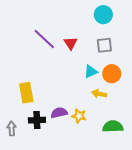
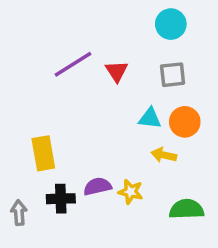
purple line: (44, 39) -> (73, 64), turned -75
cyan triangle: (91, 72) -> (150, 118), turned 32

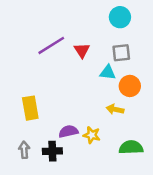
cyan triangle: (150, 118) -> (108, 72), moved
black cross: (61, 199) -> (52, 151), moved
gray arrow: (19, 213) -> (24, 150), moved

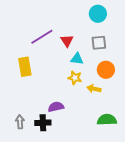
cyan triangle: (108, 72) -> (77, 59), moved
yellow rectangle: (30, 108) -> (25, 67), moved
yellow star: (92, 135) -> (75, 78), moved

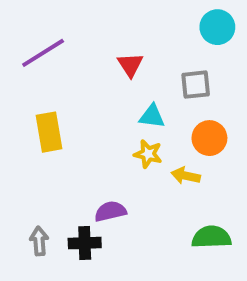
cyan circle: (98, 14) -> (217, 27), moved
purple line: (42, 37) -> (43, 53), moved
red triangle: (67, 41) -> (130, 65), moved

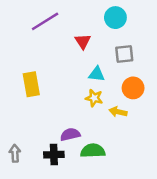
cyan circle: (217, 27) -> (115, 18), moved
purple line: (43, 53) -> (45, 21), moved
green semicircle: (211, 237) -> (93, 151), moved
gray arrow: (39, 241) -> (15, 153), moved

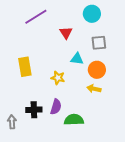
orange circle: (133, 88) -> (97, 70), moved
yellow star: (94, 98) -> (58, 78), moved
purple semicircle: (70, 134) -> (56, 107), turned 119
black cross: (54, 155) -> (34, 110), moved

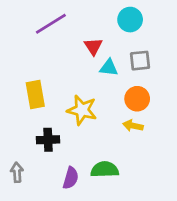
cyan triangle: (77, 59) -> (109, 68), moved
yellow star: (58, 78) -> (82, 110), size x1.5
purple semicircle: (56, 107) -> (71, 178), moved
black cross: (34, 110) -> (48, 140), moved

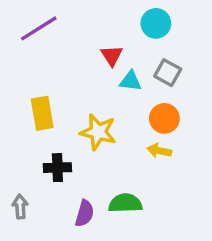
purple line: (51, 24) -> (39, 28), moved
gray square: (140, 61) -> (168, 73), turned 35

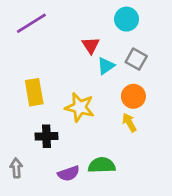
cyan triangle: (130, 81) -> (106, 66), turned -42
yellow arrow: (159, 151) -> (129, 122), turned 48
purple semicircle: (85, 213) -> (69, 173), turned 55

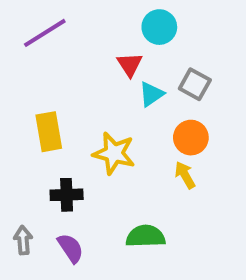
cyan circle: (127, 19) -> (159, 27), moved
purple semicircle: (69, 173) -> (70, 248), moved, turned -105

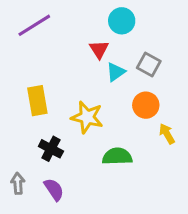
yellow arrow: (185, 175) -> (167, 134), moved
black cross: (67, 195) -> (51, 149), turned 30
green semicircle: (145, 236) -> (117, 156), moved

